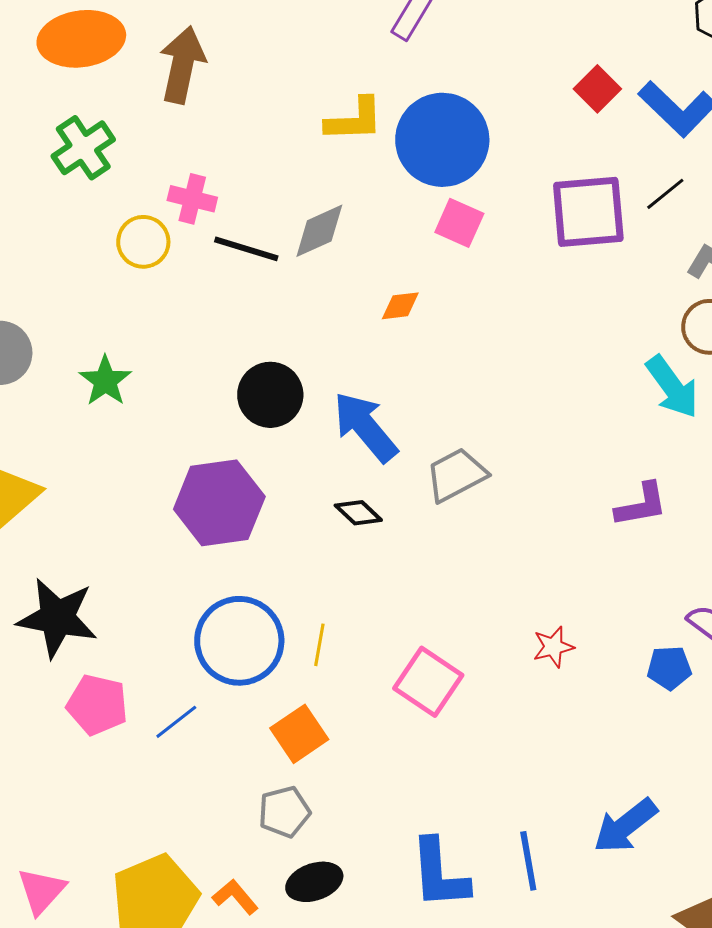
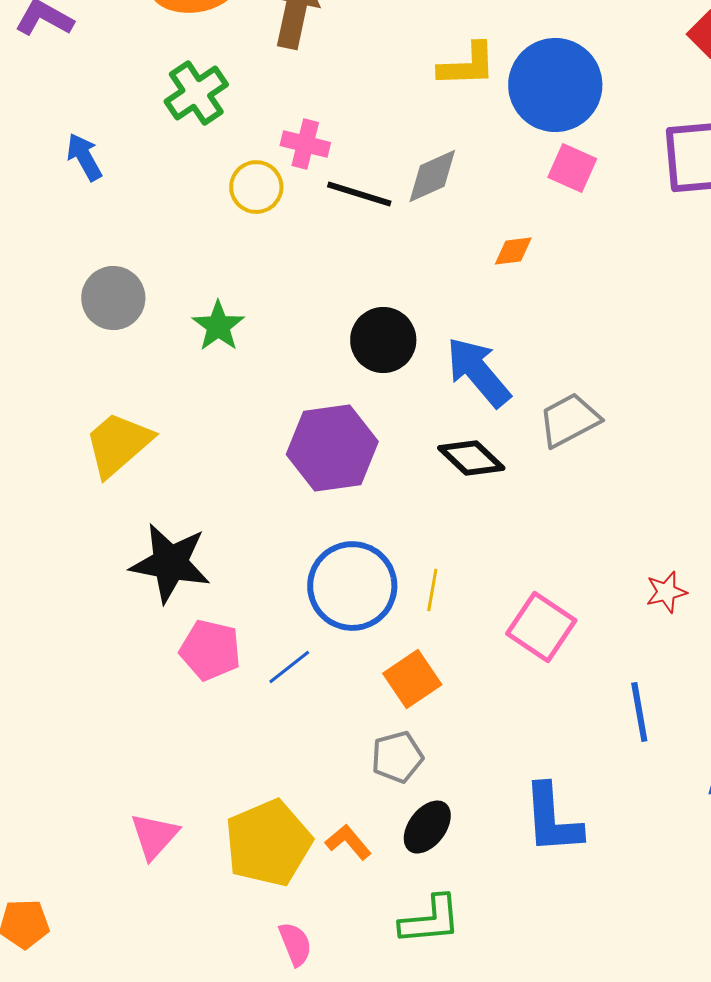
black diamond: (358, 513) -> (471, 458), size x1.4
blue line: (528, 861) -> (639, 712), moved
black ellipse: (314, 882) -> (427, 827), turned -34

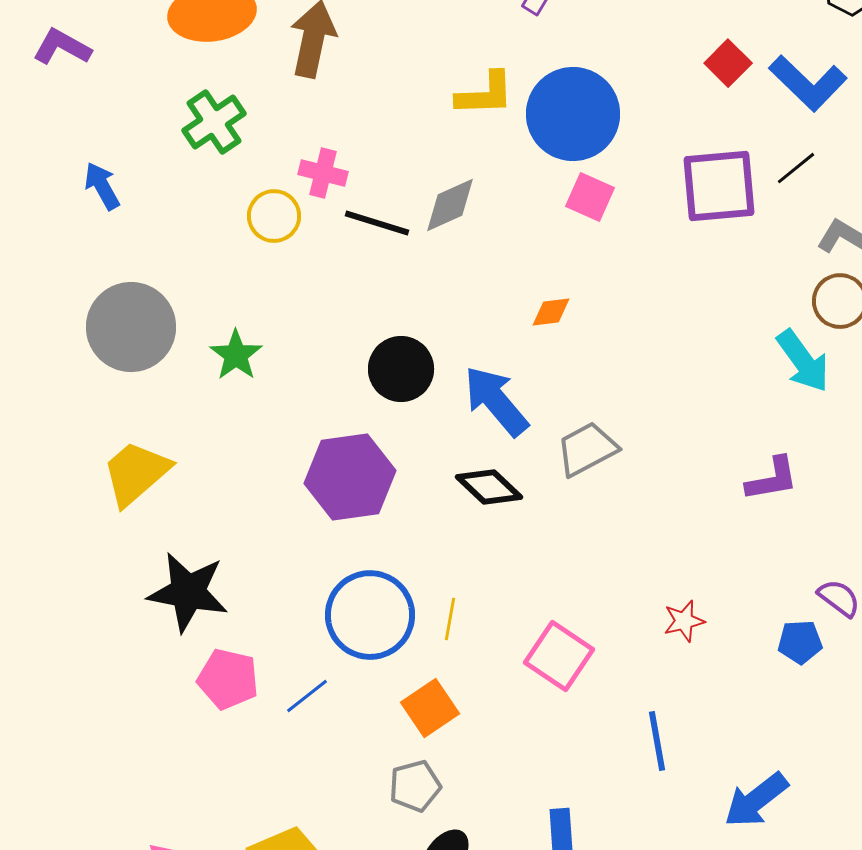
orange diamond: (513, 251) -> (551, 312), moved
gray circle: (113, 298) -> (131, 327), size x1.4

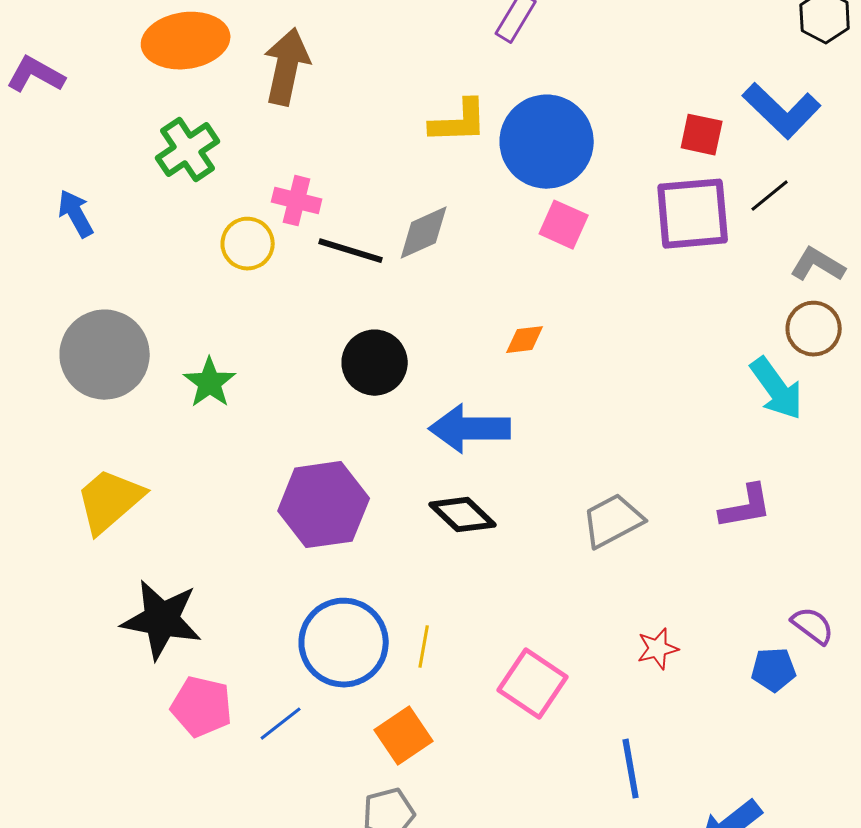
red square: (728, 63) -> (702, 135), moved, turned -33
black circle: (401, 369) -> (375, 363), moved
blue arrow: (496, 401) -> (470, 429), turned -50
gray trapezoid: (587, 449) -> (613, 521), moved

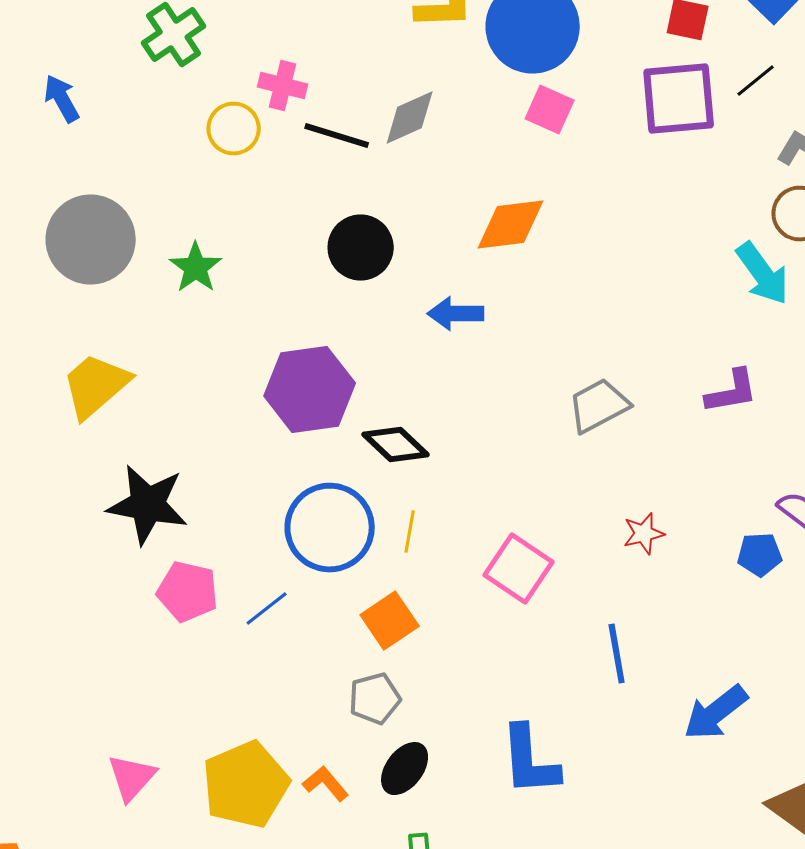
orange diamond: (525, 340) -> (511, 225), size x1.8
blue arrow: (470, 429) -> (456, 314), size x0.7
black diamond: (463, 515) -> (396, 445), moved

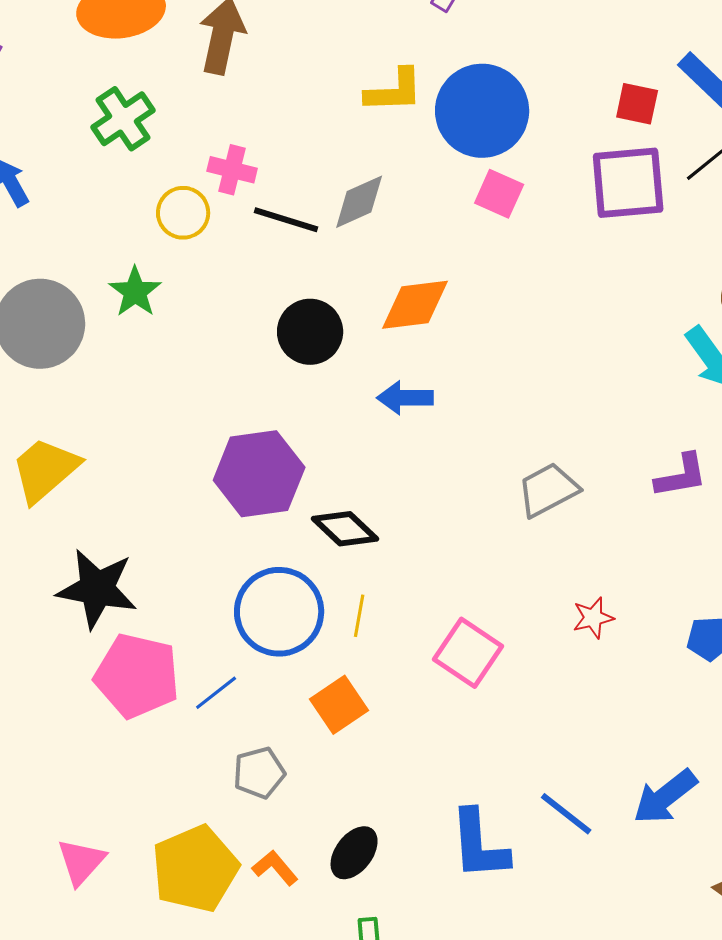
orange diamond: (511, 225) -> (415, 305), moved
green star: (196, 268) -> (135, 292), moved
pink pentagon: (188, 592) -> (137, 676), size x1.4
blue line: (617, 654) -> (566, 814), moved, turned -42
gray pentagon: (375, 699) -> (259, 773), moved

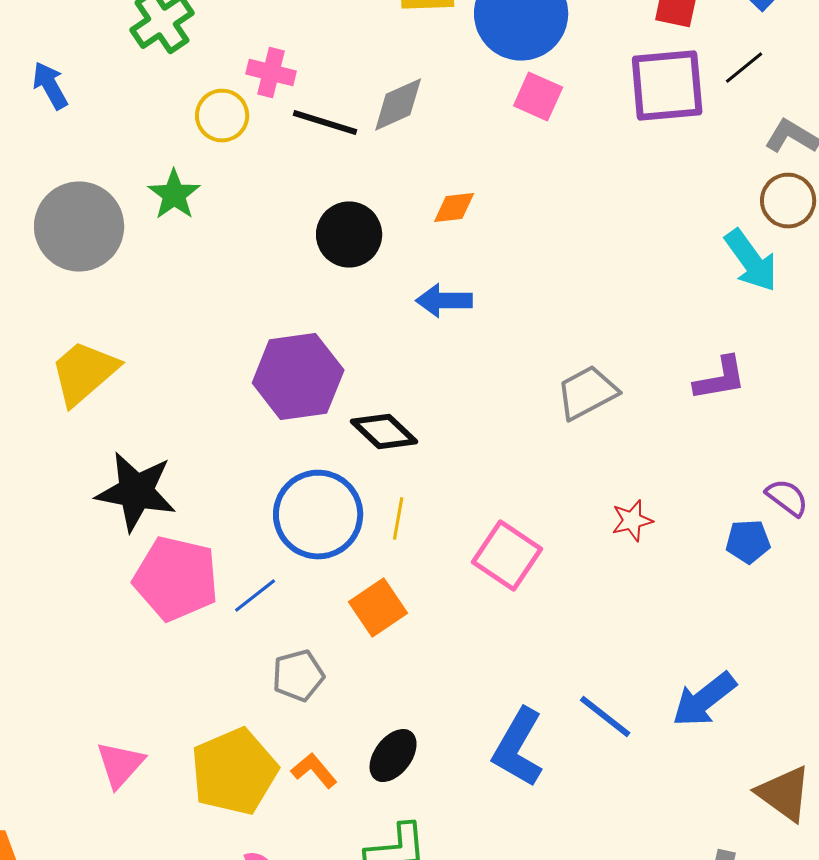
orange diamond: (415, 305) -> (454, 208), size x0.6
blue L-shape: (479, 845) -> (518, 748), turned 34

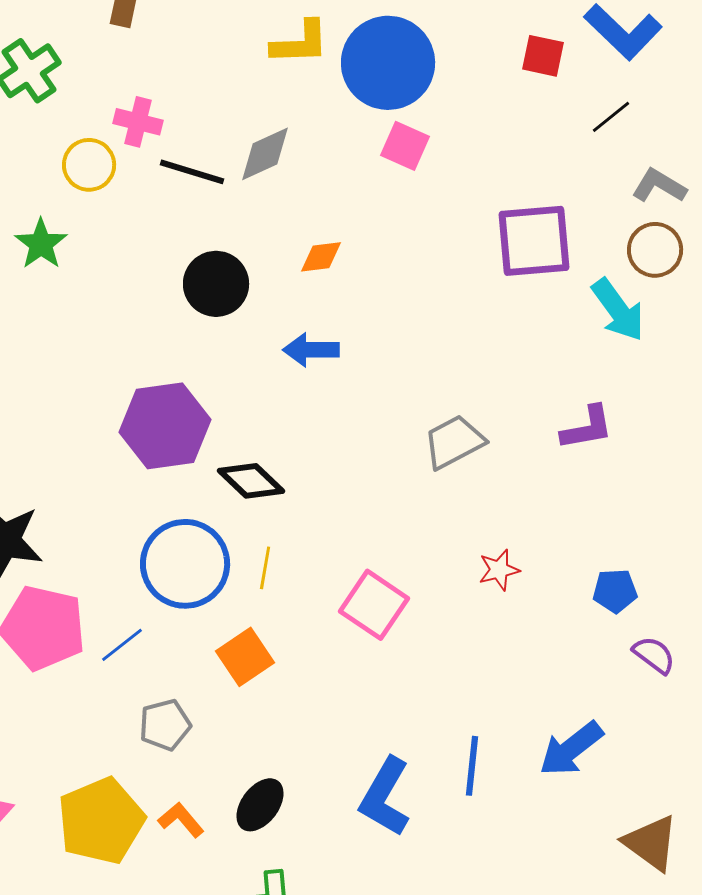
purple square: (667, 86) -> (534, 241), moved
purple semicircle: (787, 498) -> (654, 655), moved
blue line: (605, 717) -> (472, 766), turned 58

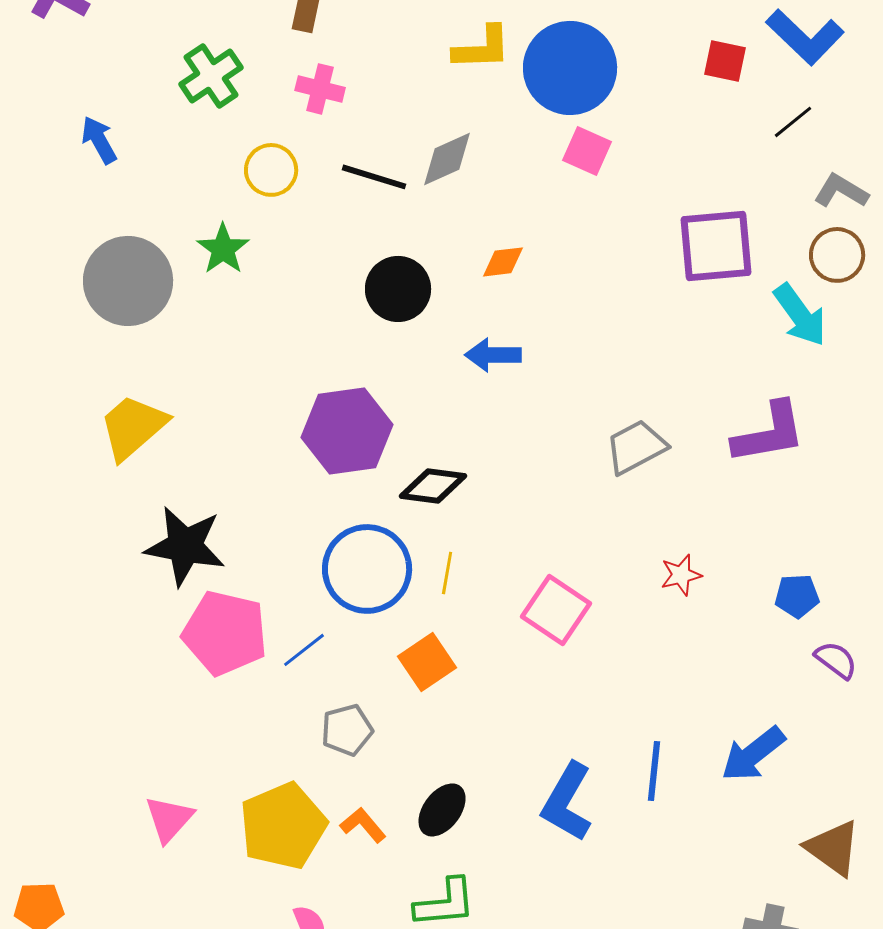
pink cross: (138, 122) -> (320, 89), moved
purple L-shape: (587, 428) -> (769, 433), size x1.4
black diamond: (251, 481) -> (433, 486), turned -36

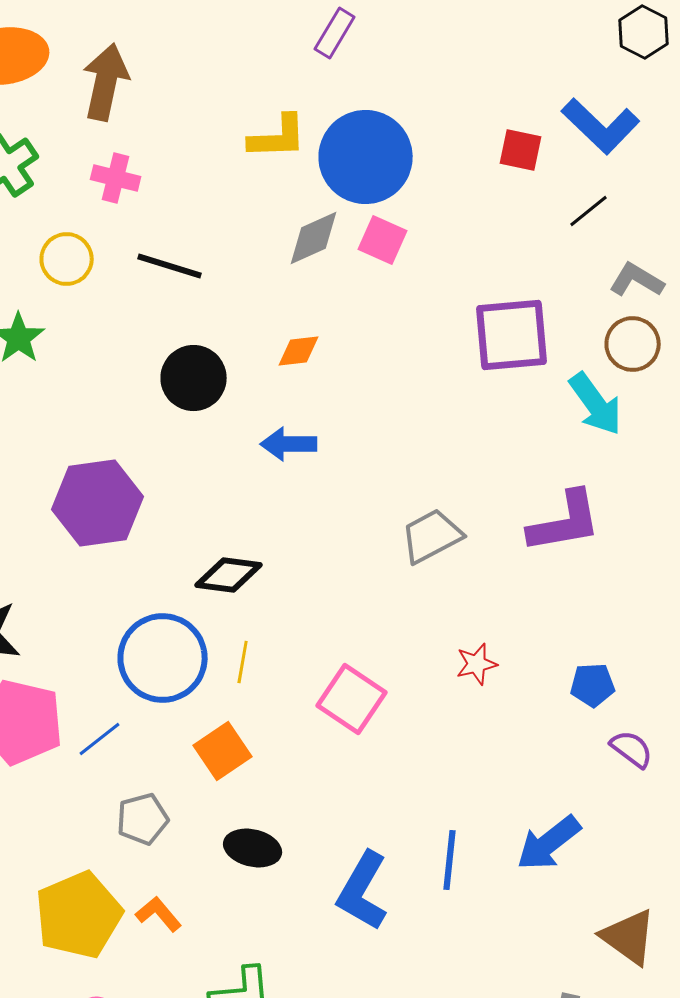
gray diamond: (447, 159) -> (314, 238), moved
purple hexagon: (347, 431) -> (98, 503), moved
black ellipse: (442, 810) -> (253, 848), moved, turned 66

